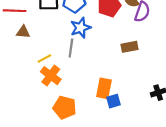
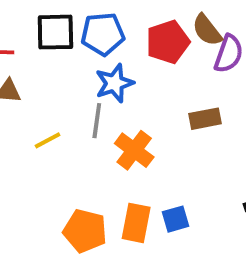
orange cross: (51, 76) -> (134, 150), moved
orange rectangle: (104, 88) -> (136, 223), moved

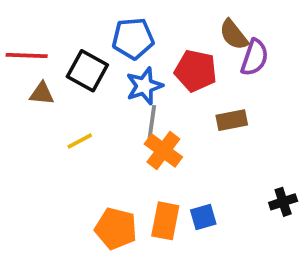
black square: (55, 32) -> (87, 71), moved, turned 30
red pentagon: (168, 42) -> (196, 71), moved, turned 30
gray line: (97, 121) -> (152, 122), moved

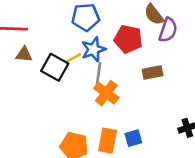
black square: (87, 71) -> (55, 67), moved
yellow line: (80, 141) -> (73, 58), moved

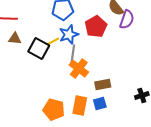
red pentagon: (128, 39) -> (96, 26), turned 30
brown rectangle: (153, 72) -> (103, 84), moved

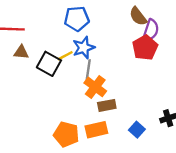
red pentagon: (96, 26) -> (145, 48), moved
brown rectangle: (103, 84) -> (107, 105), moved
blue square: (100, 104) -> (137, 130), moved, turned -32
orange rectangle: (80, 106) -> (96, 130), turned 66

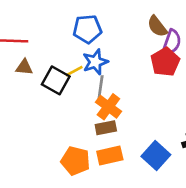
brown rectangle: (107, 105) -> (106, 128), moved
blue square: (137, 130) -> (156, 156), size x1.5

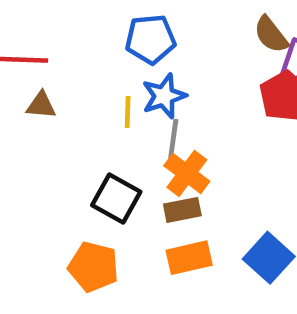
yellow line: (74, 71) -> (128, 112), turned -60
black square: (56, 80) -> (116, 199), moved
orange pentagon: (76, 161) -> (93, 267), moved

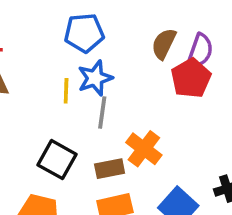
brown semicircle: (271, 35) -> (164, 44), moved, turned 64
orange cross: (187, 173) -> (144, 149), moved

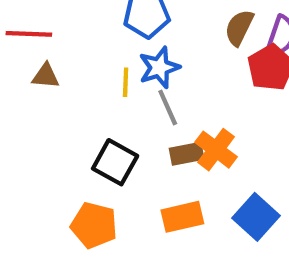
gray line: (102, 113) -> (168, 107), turned -32
brown rectangle: (110, 169) -> (187, 154), moved

